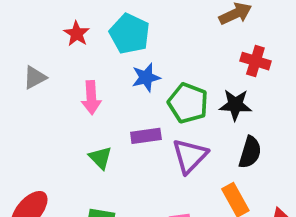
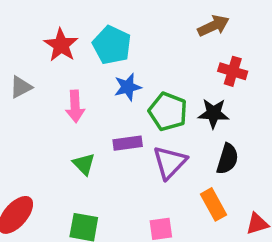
red star: (77, 34) -> (61, 45), size x1.4

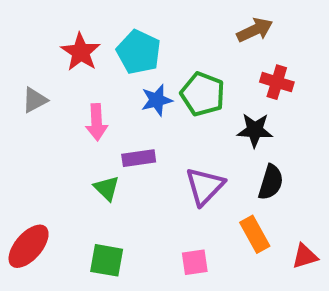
green pentagon: (168, 112) -> (203, 94), moved
purple rectangle: (128, 143) -> (139, 158), moved

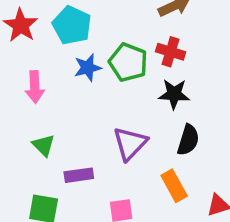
red cross: (277, 82) -> (171, 52), moved
purple rectangle: (139, 158) -> (79, 175), moved

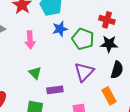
green pentagon: (128, 62) -> (83, 39), moved

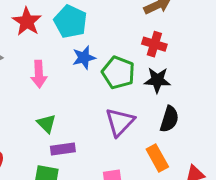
purple rectangle: (55, 90) -> (63, 149), moved

